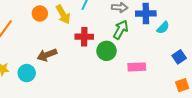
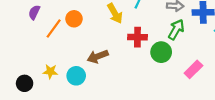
orange circle: (40, 13) -> (74, 19), moved
pink rectangle: (137, 67) -> (193, 69), turned -42

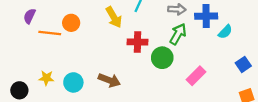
orange line: (54, 28) -> (50, 33), turned 60
brown arrow: (98, 56) -> (109, 80), moved, turned -138

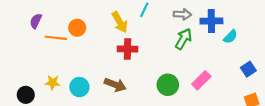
red cross: (138, 42) -> (128, 49), moved
green circle: (162, 58) -> (168, 85), moved

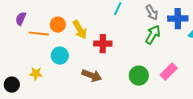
gray arrow: (182, 14) -> (152, 13), turned 56
yellow arrow: (120, 22) -> (80, 30), moved
cyan circle: (79, 87) -> (60, 56), moved

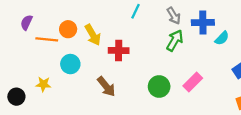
brown arrow: (92, 76) -> (106, 87), turned 30

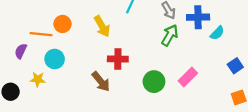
purple semicircle: (27, 22) -> (21, 51), moved
yellow arrow: (93, 35) -> (102, 26), moved
red cross: (119, 51) -> (118, 59), moved
cyan circle: (70, 64) -> (55, 59), moved

